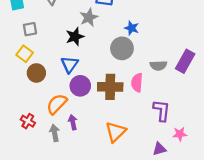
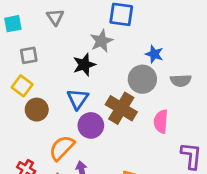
gray semicircle: (158, 66) -> (181, 81), moved
brown cross: (110, 87) -> (121, 108), moved, turned 30

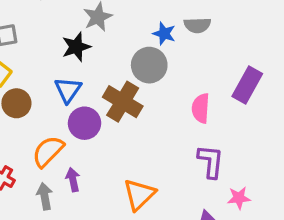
gray semicircle: (181, 81) -> (197, 25), moved
pink semicircle: (161, 121) -> (201, 108), moved

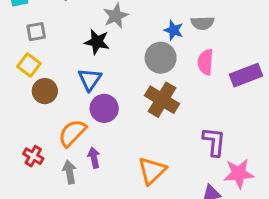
black star: (76, 47) -> (97, 42), turned 30
purple rectangle: (247, 85) -> (246, 75), turned 40
brown cross: (123, 102) -> (162, 100), moved
pink semicircle: (201, 108) -> (205, 62), moved
pink star: (239, 198) -> (239, 174), size x1.5

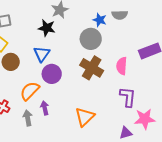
pink semicircle: (205, 62) -> (122, 66), moved

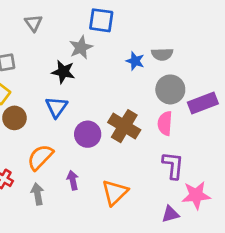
gray circle: (91, 39) -> (170, 89), moved
purple circle: (52, 74) -> (88, 134), moved
purple arrow: (45, 108) -> (73, 180), moved

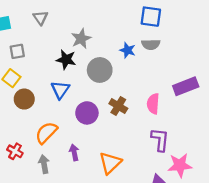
blue square: (101, 20) -> (151, 17), moved
gray circle: (170, 89) -> (100, 70), moved
brown cross: (124, 126) -> (118, 106), size x0.7

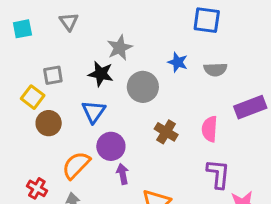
gray semicircle: (151, 44) -> (215, 69), moved
gray square: (17, 51) -> (53, 75), moved
purple circle: (87, 113) -> (111, 146), moved
purple arrow: (74, 152) -> (123, 174), moved

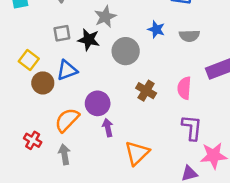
gray square: (53, 75) -> (62, 33), moved
blue triangle: (94, 112) -> (67, 70), moved, turned 35

